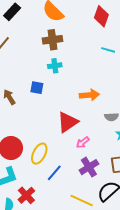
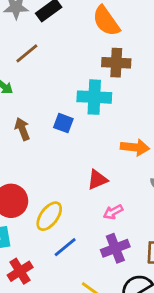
brown cross: (52, 40) -> (116, 63), moved
cyan cross: (55, 66) -> (94, 97), size x1.6
red triangle: (68, 122) -> (97, 180), size x0.7

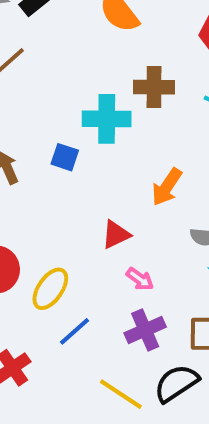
brown cross: (116, 63) -> (154, 87), moved
orange arrow: (135, 147) -> (167, 187), turned 120
pink arrow: (113, 212) -> (140, 279), turned -114

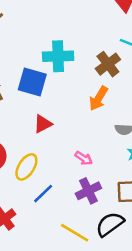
brown cross: (154, 87) -> (108, 64), moved, turned -35
blue square: (65, 157) -> (32, 82), size x1.6
red triangle: (116, 235) -> (43, 124), moved

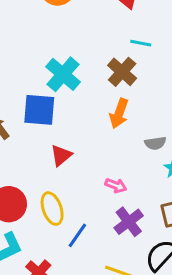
cyan cross: (58, 56) -> (63, 74), turned -36
yellow ellipse: (26, 167) -> (52, 209), turned -40

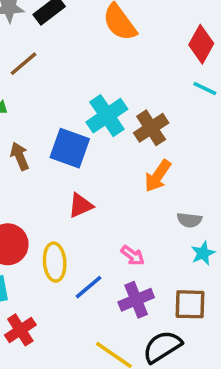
cyan line: (141, 43) -> (205, 89), moved
brown cross: (122, 72) -> (151, 128), moved
blue line: (77, 235) -> (89, 287), moved

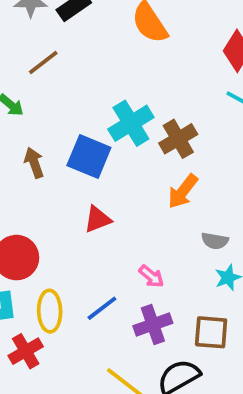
yellow ellipse: (55, 262) -> (50, 311), moved

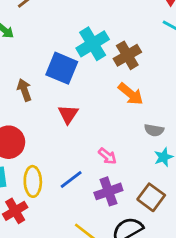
brown arrow: (34, 163) -> (24, 90), moved
orange arrow: (183, 191) -> (131, 94), turned -88
red triangle: (98, 219) -> (68, 114), turned -35
brown square: (211, 332) -> (151, 197), turned 32

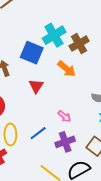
orange arrow: (131, 94) -> (67, 69), moved

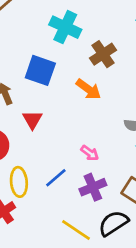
cyan cross: (54, 35) -> (65, 27), moved, turned -30
red triangle: (36, 86) -> (32, 120), moved

